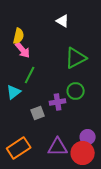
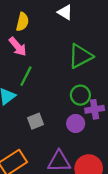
yellow semicircle: (19, 36) -> (22, 22), moved
purple cross: (58, 102) -> (95, 109), moved
purple circle: (88, 137) -> (76, 123), moved

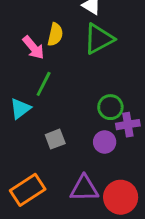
yellow semicircle: (22, 22) -> (55, 34), moved
green triangle: (80, 56) -> (99, 39), moved

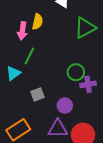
green triangle: (99, 39) -> (85, 28), moved
pink arrow: (33, 48) -> (22, 31), turned 48
purple circle: (105, 142) -> (65, 106), moved

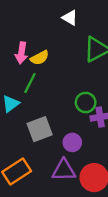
yellow semicircle: (38, 22) -> (40, 58), moved, turned 49
gray square: (38, 94) -> (40, 129), size x1.5

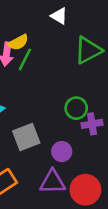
yellow semicircle: (40, 58) -> (18, 42), moved
green line: (30, 83) -> (25, 59), moved

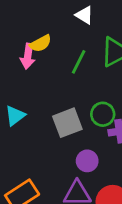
green line: (25, 59) -> (79, 62), moved
gray square: (26, 137) -> (67, 123), moved

